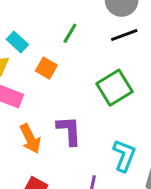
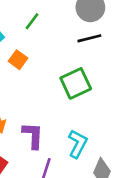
green line: (70, 33) -> (32, 21), moved
purple L-shape: (69, 131) -> (33, 135), moved

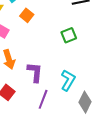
green square: (76, 83) -> (69, 35), size x0.7

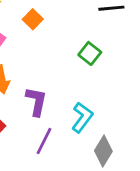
green square: (69, 35) -> (90, 53), turned -35

